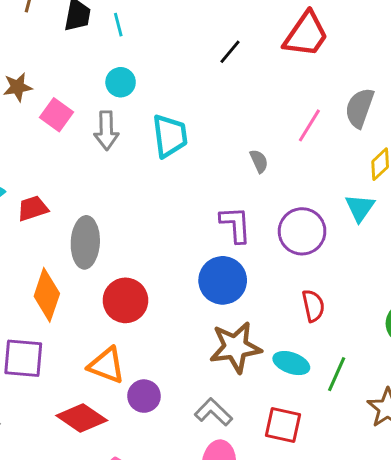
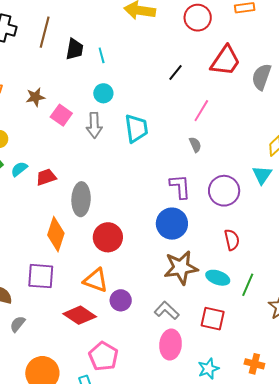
gray semicircle: (360, 108) -> (261, 77), moved
pink line: (309, 125) -> (201, 111), moved

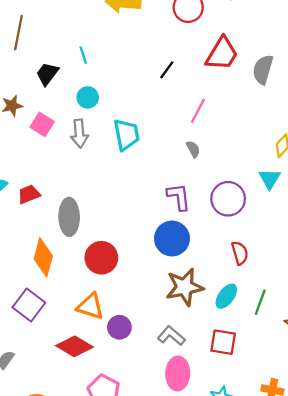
black trapezoid: (75, 49) -> (47, 74), moved, turned -150
purple square: (41, 276) -> (29, 305), turned 36
cyan ellipse: (218, 278) -> (226, 296), turned -70

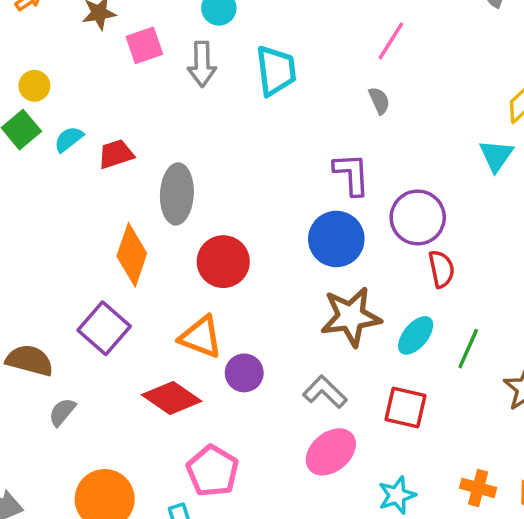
pink square: (42, 124) -> (144, 45), turned 35
purple circle: (228, 199) -> (418, 217), moved
pink ellipse: (178, 374) -> (331, 452), turned 44

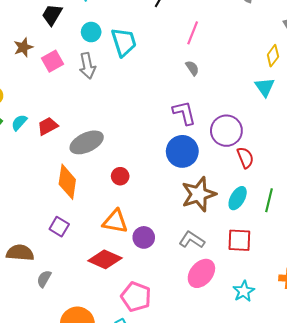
cyan trapezoid: (276, 71) -> (124, 42), moved
gray ellipse: (177, 194) -> (87, 142), turned 72
red circle: (223, 262) -> (120, 176), size x0.6
purple square: (104, 328) -> (59, 227), size x0.7

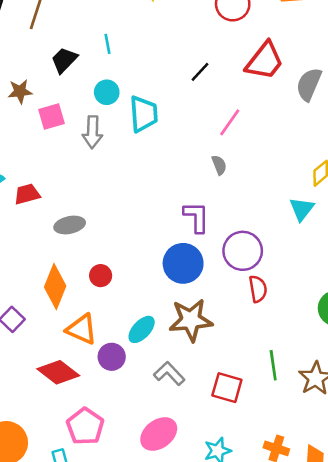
gray ellipse: (87, 142) -> (70, 225), size x0.7
orange diamond: (67, 182) -> (55, 287), moved
cyan ellipse: (238, 198) -> (142, 329), moved
green line: (269, 200) -> (273, 365), moved, turned -35
pink ellipse: (201, 273) -> (159, 434), moved

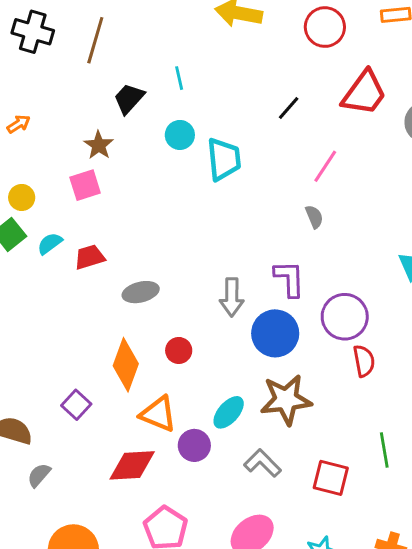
brown star: (20, 91) -> (99, 145), moved, turned -30
pink square: (51, 117) -> (85, 185), moved
gray arrow: (93, 132) -> (232, 297), moved
red diamond: (58, 372) -> (132, 465), turned -39

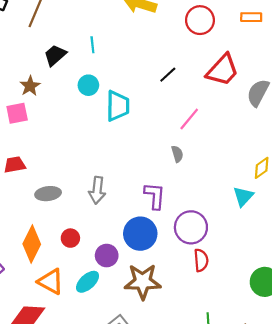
gray arrow: (232, 297) -> (97, 190), moved
cyan ellipse: (229, 412) -> (88, 282), moved
purple circle: (194, 445) -> (107, 256), moved

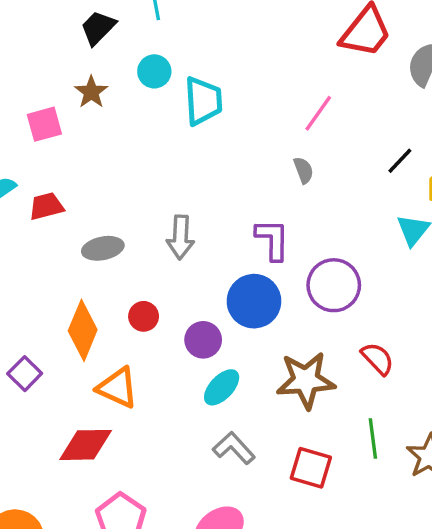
black line: (168, 75) -> (400, 161), moved
brown star: (30, 86) -> (91, 92), moved
red semicircle: (201, 260) -> (377, 359), moved, turned -35
cyan ellipse: (88, 282) -> (222, 387), moved
brown star: (143, 282) -> (306, 380), moved

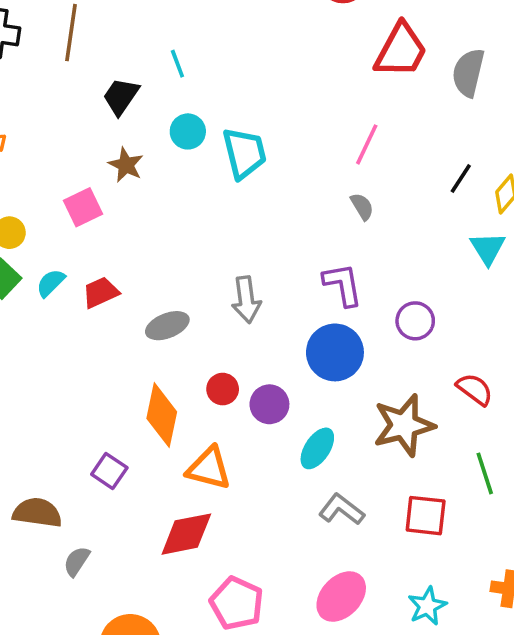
purple circle: (334, 285) -> (415, 321), size x0.7
purple circle: (203, 340) -> (269, 404), moved

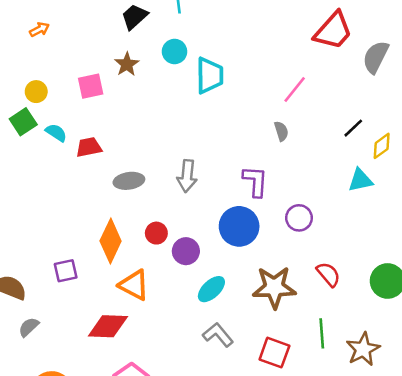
cyan triangle: (488, 248) -> (360, 180), turned 36
cyan semicircle: (51, 283) -> (56, 133), turned 65
purple square: (109, 471) -> (66, 271), turned 30

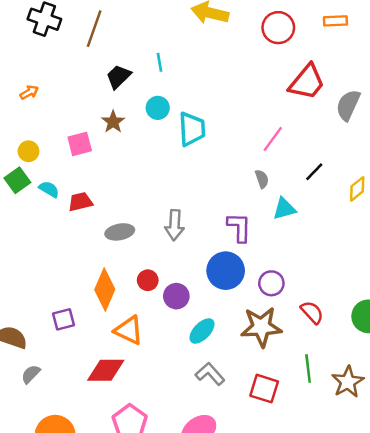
black line: (353, 128) -> (314, 172), moved
cyan triangle: (360, 180) -> (284, 209), moved
purple circle: (299, 218) -> (271, 283), moved

